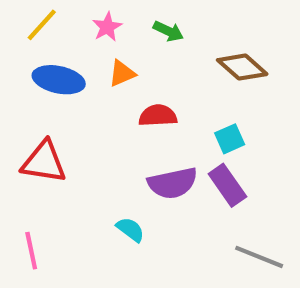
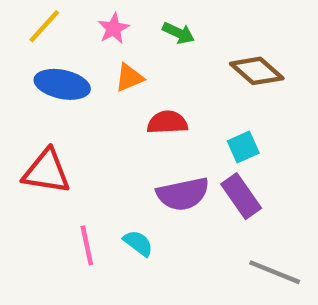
pink line: (31, 251) -> (87, 245), moved

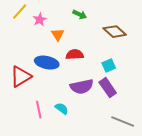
pink star: (114, 28) -> (40, 20), moved
orange triangle: (129, 78) -> (58, 35), turned -40
blue ellipse: (62, 84) -> (47, 63), moved
red triangle: (47, 172) -> (21, 77), turned -40

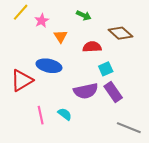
red semicircle: (75, 55) -> (92, 47), moved
cyan square: (109, 66) -> (106, 69), moved

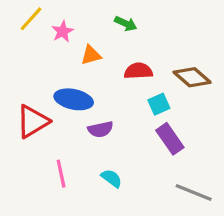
brown diamond: (120, 33) -> (192, 77), moved
orange triangle: (61, 36) -> (91, 55), turned 48
purple semicircle: (86, 91) -> (100, 129), moved, size x0.7
cyan semicircle: (65, 114) -> (112, 178), moved

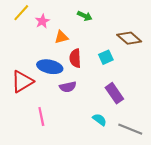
red semicircle: (138, 71) -> (75, 58), moved, turned -90
brown diamond: (192, 77) -> (129, 38), moved
cyan square: (159, 104) -> (106, 57), moved
cyan semicircle: (112, 178) -> (100, 120), moved

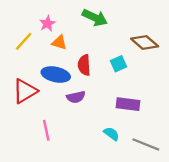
yellow line: (21, 13) -> (24, 41), moved
green arrow: (85, 16) -> (95, 18), size x1.5
orange triangle: (61, 37) -> (59, 43), moved, turned 32
purple rectangle: (114, 93) -> (128, 104), turned -48

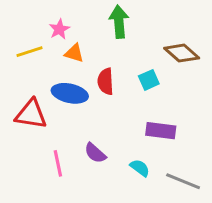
green arrow: (95, 18) -> (119, 22), turned -120
yellow line: (24, 41) -> (30, 52), turned 30
red triangle: (25, 91) -> (31, 114), turned 40
purple semicircle: (76, 97) -> (95, 153), moved, turned 54

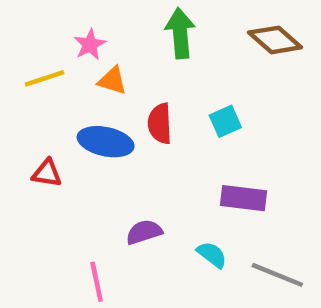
brown diamond: (182, 53) -> (275, 40), moved
red triangle: (31, 114) -> (47, 173), size x0.6
purple semicircle: (95, 153) -> (144, 232), turned 120
pink line: (58, 163) -> (97, 282), moved

